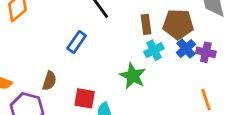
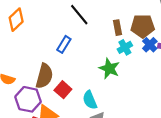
brown semicircle: (49, 81) -> (44, 76), size x1.6
red square: (85, 98) -> (63, 90), moved, turned 35

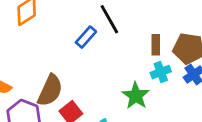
blue rectangle: (64, 44) -> (86, 37), moved

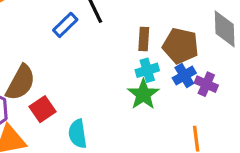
green star: (136, 96) -> (143, 94), moved

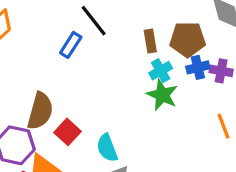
blue cross: (184, 75) -> (198, 67), turned 30

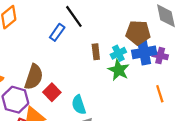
brown rectangle: (150, 41) -> (96, 52), moved
blue cross: (198, 67) -> (144, 52), size x1.5

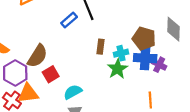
cyan semicircle: (79, 105) -> (73, 92), turned 66

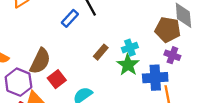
brown pentagon: (144, 38) -> (168, 30), moved
brown rectangle: (100, 47) -> (101, 52), moved, turned 40
blue cross: (145, 58) -> (155, 78), moved

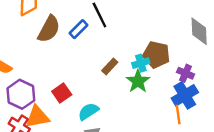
brown pentagon: (168, 30) -> (156, 55), moved
brown semicircle: (40, 61) -> (49, 29), moved
blue cross: (155, 78) -> (185, 95), moved, turned -30

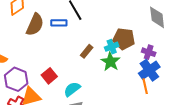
blue rectangle: (78, 29) -> (59, 23), turned 49

